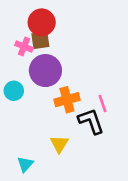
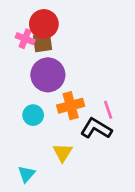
pink cross: (24, 46) -> (25, 39), moved
cyan circle: (14, 91) -> (33, 115), moved
black L-shape: (91, 121) -> (96, 128), turned -40

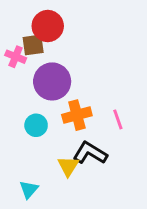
pink cross: (25, 39) -> (16, 57), moved
brown square: (43, 43) -> (33, 45), moved
black L-shape: (96, 128) -> (90, 153), moved

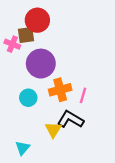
pink line: (118, 119) -> (83, 95), moved, turned 35

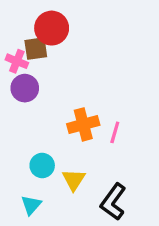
purple circle: (41, 64) -> (25, 88), moved, size x0.7
cyan circle: (28, 98) -> (42, 165), moved
black L-shape: (70, 119) -> (113, 202), moved, turned -85

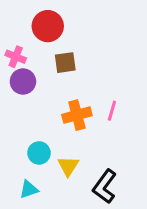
brown square: (36, 49) -> (65, 63), moved
pink line: (115, 132) -> (112, 111), moved
cyan triangle: (31, 205) -> (29, 189), turned 30

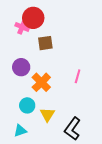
pink cross: (16, 57) -> (22, 27), moved
purple circle: (23, 81) -> (21, 67), moved
orange cross: (77, 115) -> (41, 82), moved, turned -30

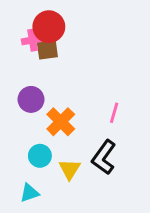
pink cross: (22, 27) -> (32, 40), turned -32
brown square: (45, 43) -> (47, 49), moved
black L-shape: (72, 129) -> (104, 157), moved

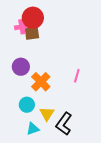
black L-shape: (104, 157) -> (64, 124), moved
cyan triangle: (30, 193) -> (33, 129), moved

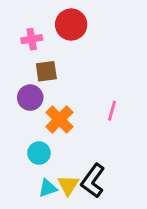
red circle: (33, 18) -> (71, 25), moved
brown square: (32, 33) -> (46, 71), moved
yellow triangle: (47, 114) -> (68, 185), moved

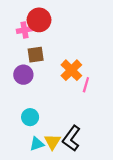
red circle: (71, 25) -> (39, 20), moved
orange cross: (59, 119) -> (71, 70), moved

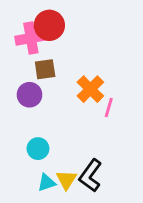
pink cross: (24, 30) -> (31, 38), size x1.5

